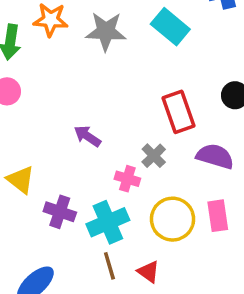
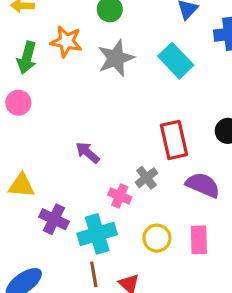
gray star: (106, 31) -> (116, 58), turned -30
yellow triangle: (21, 180) -> (21, 185), turned -40
yellow circle: (172, 219) -> (157, 238), size x0.7

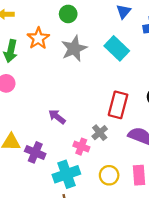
orange star: (66, 42) -> (38, 38), turned 30
red rectangle: (174, 140) -> (118, 105), turned 30
purple cross: (54, 219) -> (35, 152), moved

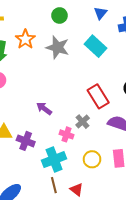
green circle: (68, 14) -> (59, 15), moved
gray star: (74, 49) -> (57, 47), turned -30
red rectangle: (118, 105) -> (98, 96), turned -45

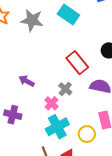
pink cross: (67, 134) -> (51, 103), turned 32
yellow circle: (92, 159) -> (87, 134), moved
cyan cross: (54, 160) -> (57, 127), moved

